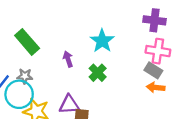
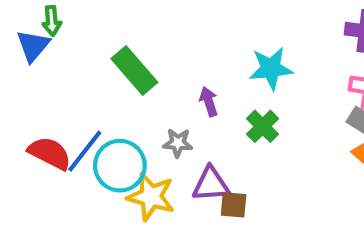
cyan star: (102, 41) -> (271, 68), turned 30
gray star: (25, 76) -> (178, 143), moved

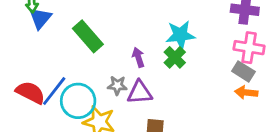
blue triangle: (33, 46) -> (40, 18), moved
green cross: (263, 126) -> (175, 57), moved
purple triangle: (211, 184) -> (140, 92), moved

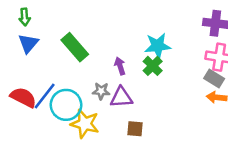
blue triangle: (40, 18) -> (28, 43), moved

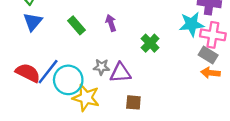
cyan star: (158, 46) -> (192, 24), moved
green rectangle: (75, 47) -> (77, 25), size x0.7
purple arrow: (120, 66) -> (111, 23), moved

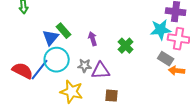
blue triangle: (33, 22) -> (51, 38), moved
purple arrow: (111, 23) -> (93, 39), moved
gray rectangle: (208, 55) -> (166, 59), moved
cyan circle: (68, 80) -> (57, 60), moved

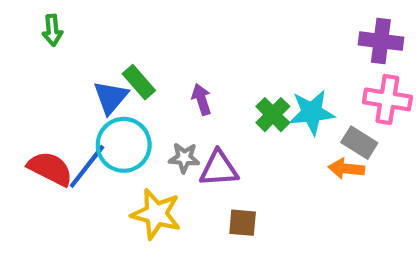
cyan star: (161, 30) -> (312, 112), moved
orange arrow: (177, 71) -> (346, 169), moved

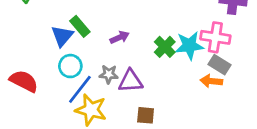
purple arrow: (202, 99) -> (120, 37), turned 84
pink cross: (387, 99) -> (215, 37), moved
cyan circle: (124, 145) -> (70, 66), size x0.7
blue line: (87, 166) -> (80, 89), moved

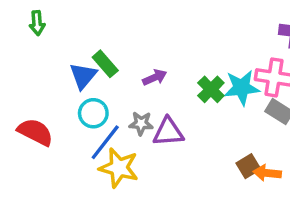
orange arrow: (211, 81) -> (267, 173), moved
brown square: (146, 115) -> (248, 166), moved, turned -36

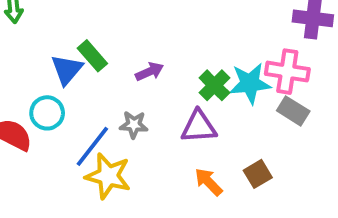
cyan circle: (93, 113) -> (47, 113), moved
purple triangle: (168, 132) -> (199, 127), moved
orange arrow: (267, 173) -> (209, 182), moved, turned 40

